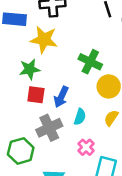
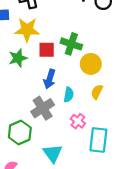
red square: (36, 95) -> (47, 50), moved

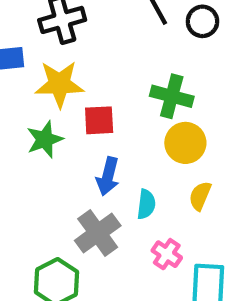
green cross: (71, 44) -> (172, 96), moved

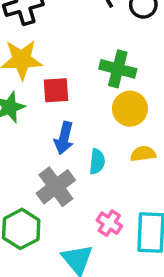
yellow semicircle: (200, 196) -> (143, 154), turned 60
pink cross: (167, 254) -> (109, 223), moved

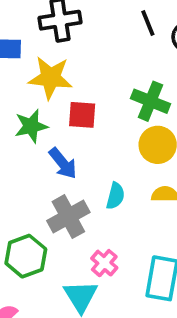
blue arrow: (64, 138) -> (63, 163), moved, turned -60
pink cross: (109, 223) -> (104, 263), moved

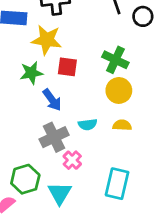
cyan semicircle: (115, 196) -> (88, 124), turned 66
green hexagon: (26, 256) -> (25, 179), moved
pink cross: (104, 263) -> (72, 160), moved

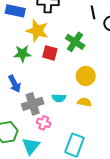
green cross: (115, 60) -> (75, 42), moved
blue arrow: (52, 100) -> (15, 84), moved
pink cross: (72, 160) -> (44, 123), turned -32

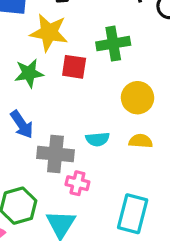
green cross: (75, 42) -> (113, 44), turned -36
gray cross: (33, 104) -> (55, 154), turned 30

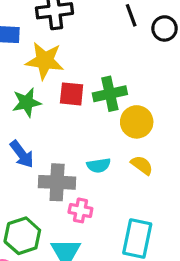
green cross: (113, 44) -> (110, 94), moved
yellow semicircle: (141, 141) -> (142, 165), turned 35

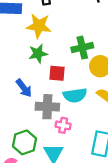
red square: (72, 94) -> (57, 73), moved
green star: (27, 102) -> (38, 54), moved
cyan semicircle: (99, 165) -> (75, 95), size x1.5

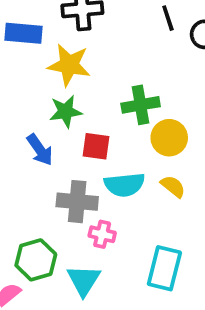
blue arrow: (24, 88) -> (40, 150), moved

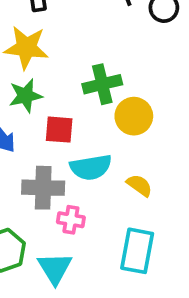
yellow semicircle: (173, 186) -> (139, 185), moved

